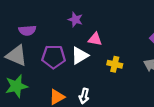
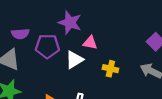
purple star: (75, 20) -> (70, 23), size x1.5
purple pentagon: (54, 57) -> (47, 46), moved

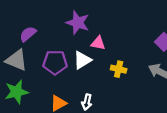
purple semicircle: (20, 34) -> (28, 34), turned 144
purple pentagon: (47, 46) -> (55, 62), moved

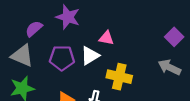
purple star: (78, 23) -> (68, 17), moved
yellow cross: (119, 69) -> (119, 77), moved, size x1.5

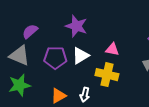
purple star: (68, 17) -> (76, 26), moved
pink triangle: (106, 38) -> (112, 49), moved

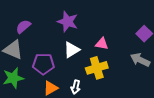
purple pentagon: (55, 58) -> (43, 64), moved
yellow cross: (107, 75) -> (97, 68), turned -30

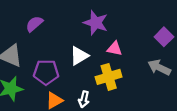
purple star: (68, 22) -> (96, 23), moved
purple semicircle: (23, 27) -> (34, 24), moved

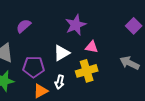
purple star: (96, 23) -> (76, 25), turned 30
purple square: (164, 37) -> (134, 26), moved
white arrow: (84, 99) -> (60, 82), moved

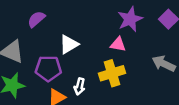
purple star: (76, 25) -> (130, 19), moved
white triangle: (62, 53) -> (69, 44), moved

